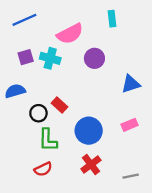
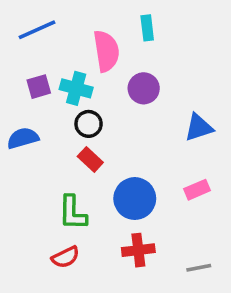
cyan rectangle: (112, 19) -> (147, 28), moved
pink semicircle: (70, 34) -> (106, 51), turned -72
black circle: (38, 113) -> (89, 124), moved
red cross: (91, 164) -> (138, 250), turned 30

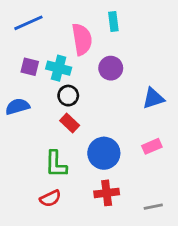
purple square: (39, 87) -> (30, 67), turned 30

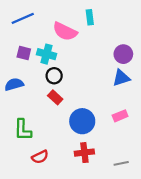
pink semicircle: (82, 39) -> (65, 31), turned 125
purple circle: (111, 68) -> (123, 54), moved
green L-shape: (56, 164) -> (23, 130), moved

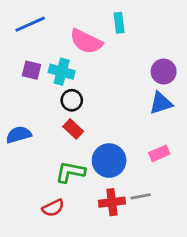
blue semicircle: (14, 84) -> (19, 135), moved
green L-shape: (23, 130) -> (70, 172), moved, turned 100
gray line: (121, 163) -> (141, 196), moved

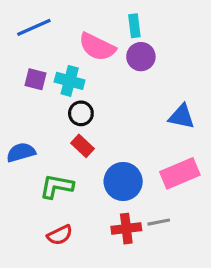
purple circle: (164, 72) -> (141, 57), moved
blue triangle: (161, 103) -> (181, 117), turned 30
pink rectangle: (159, 153) -> (180, 173), size x1.6
green L-shape: (70, 172) -> (57, 186), moved

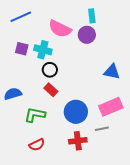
cyan rectangle: (134, 26) -> (92, 16), moved
gray line: (159, 222) -> (102, 129), moved

